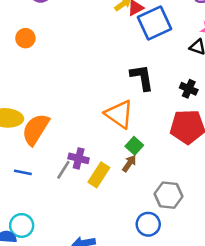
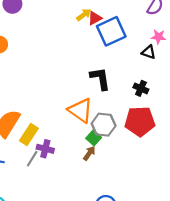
yellow rectangle: (99, 175) -> (29, 135), moved
gray hexagon: (168, 195) -> (104, 125), moved

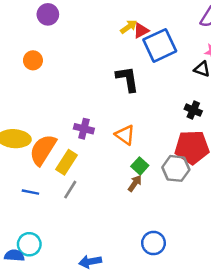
black L-shape: (100, 79) -> (127, 79), moved
orange triangle: (80, 110) -> (125, 135), size x0.7
gray hexagon: (104, 125) -> (176, 168), moved
purple cross: (45, 149) -> (84, 129), moved

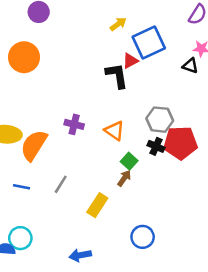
red triangle: (141, 31) -> (130, 61), moved
orange circle: (33, 60) -> (24, 57), size x1.6
black cross: (193, 110) -> (156, 146), moved
yellow rectangle: (67, 162) -> (97, 205), moved
gray hexagon: (176, 168) -> (160, 120), moved

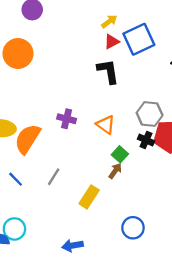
red triangle: (130, 61) -> (112, 42), moved
blue line: (22, 187) -> (16, 179), turned 35

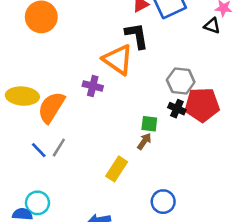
orange triangle: (106, 125) -> (118, 60), moved, size x1.5
green square: (120, 154) -> (149, 124), turned -35
gray line: (54, 177) -> (59, 148), moved

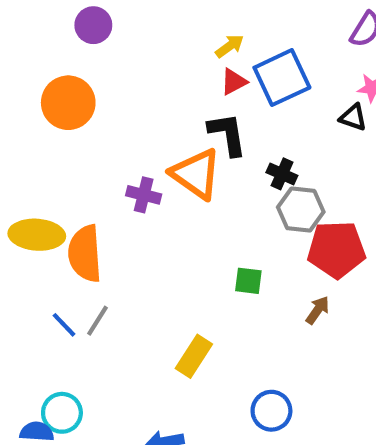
purple cross: (93, 86) -> (144, 195), moved
orange semicircle: (51, 107) -> (85, 254), turned -36
black cross: (177, 109) -> (282, 174), moved
brown arrow: (144, 141) -> (318, 310), moved

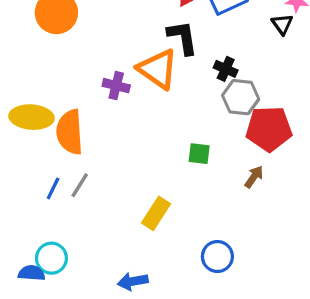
black triangle: (353, 117) -> (282, 24), turned 35
blue line: (64, 325) -> (53, 188), turned 70

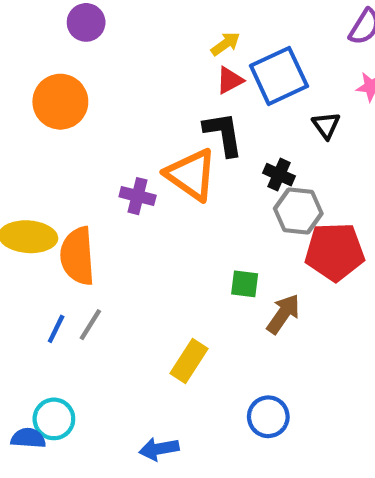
black triangle: (282, 24) -> (326, 125), moved
brown arrow: (254, 177) -> (283, 314), moved, size x1.4

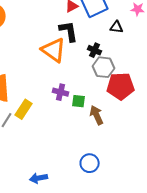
black triangle: (326, 125) -> (117, 27), turned -48
purple cross: (138, 196) -> (61, 92), moved
brown arrow: (283, 314) -> (97, 115), turned -60
yellow rectangle: (189, 361) -> (24, 109), moved

